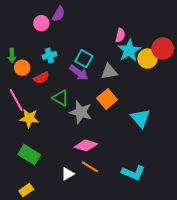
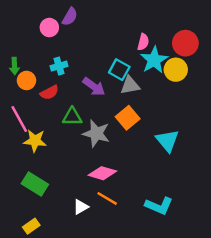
red circle: (163, 48) -> (185, 43), moved
cyan square: (84, 59) -> (119, 70), moved
green triangle: (61, 98) -> (72, 117), turned -30

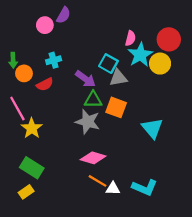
green triangle: (72, 117) -> (93, 100), moved
orange square: (128, 118) -> (116, 107), turned -30
yellow star: (35, 141) -> (32, 128), turned 30
white triangle: (81, 207) -> (113, 189), moved, turned 32
yellow rectangle: (31, 226) -> (26, 192), moved

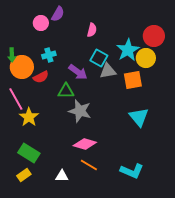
pink semicircle: (130, 38) -> (92, 30), moved
orange circle: (24, 73) -> (22, 67), size x1.5
green triangle: (93, 100) -> (66, 91), moved
orange square: (116, 107) -> (133, 80), moved, turned -30
white triangle: (113, 189) -> (62, 176), moved

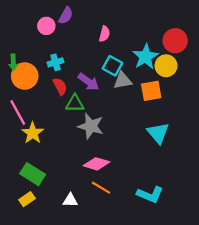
red semicircle: (41, 77) -> (60, 86), moved, turned -91

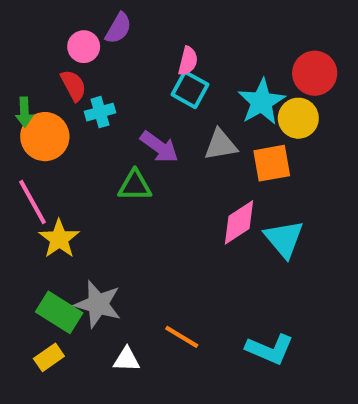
cyan square: (112, 66) -> (190, 90), moved
red semicircle: (60, 86) -> (73, 85), moved
gray star: (91, 126) -> (98, 304), moved
pink diamond: (96, 164) -> (239, 222), moved, turned -50

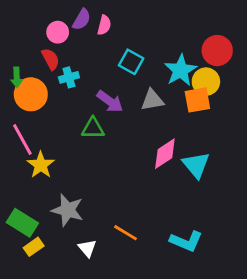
pink semicircle: (188, 61) -> (104, 25), moved
orange square: (272, 163) -> (197, 100), moved
green rectangle: (59, 312) -> (22, 223), moved
white triangle: (127, 359) -> (87, 248), turned 48

